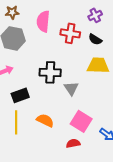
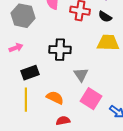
gray triangle: (71, 88) -> (81, 75), moved
red semicircle: (73, 143) -> (63, 121), moved

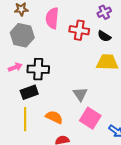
black cross: (60, 50) -> (38, 69), moved

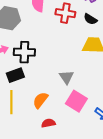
orange semicircle: (54, 117) -> (40, 100), turned -78

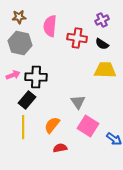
black rectangle: (15, 75) -> (27, 100), turned -30

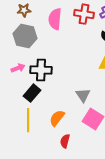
red cross: (77, 38) -> (84, 14), moved
red semicircle: (60, 148) -> (65, 141), turned -64

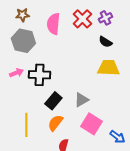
red cross: (84, 14) -> (82, 19), turned 36
black rectangle: (32, 93) -> (53, 101), moved
gray triangle: (83, 95) -> (81, 100), turned 35

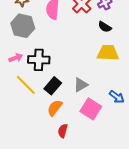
yellow line: (26, 125) -> (26, 85), moved, turned -45
blue arrow: (117, 137) -> (117, 97), moved

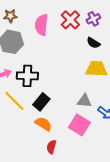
gray triangle: (81, 85) -> (84, 101), moved, turned 35
orange semicircle: (55, 108) -> (43, 124), turned 84

